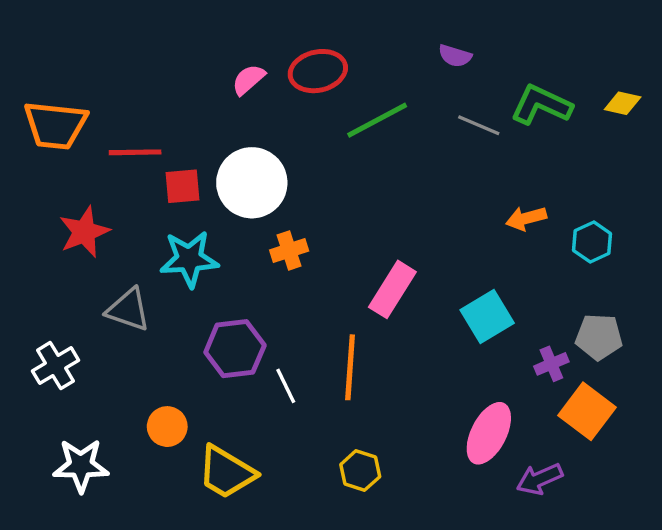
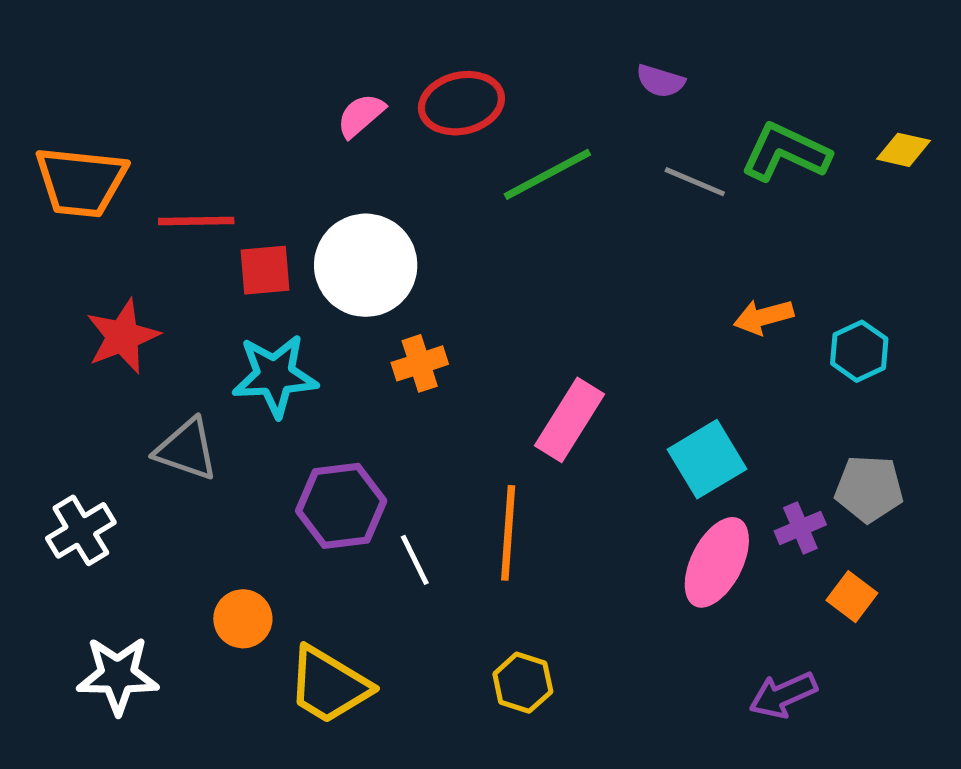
orange square: (587, 411) -> (852, 597), size x0.6
pink ellipse: (489, 433) -> (717, 562), moved

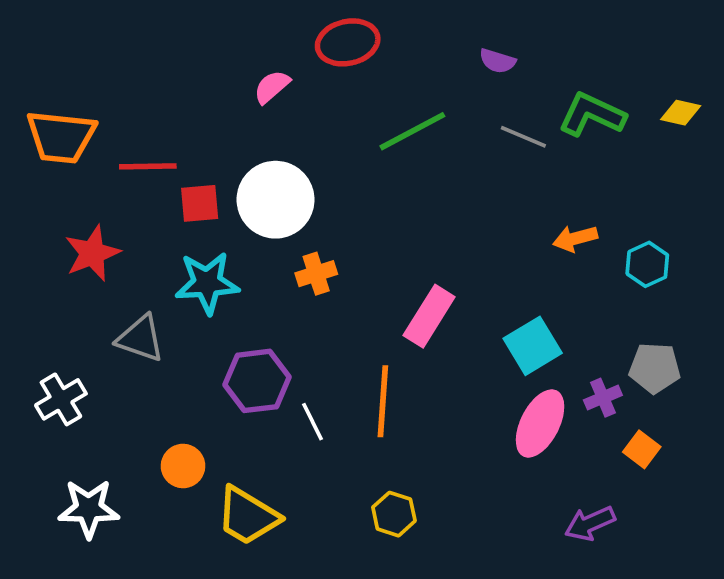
red ellipse: (461, 103) -> (348, 42), moved

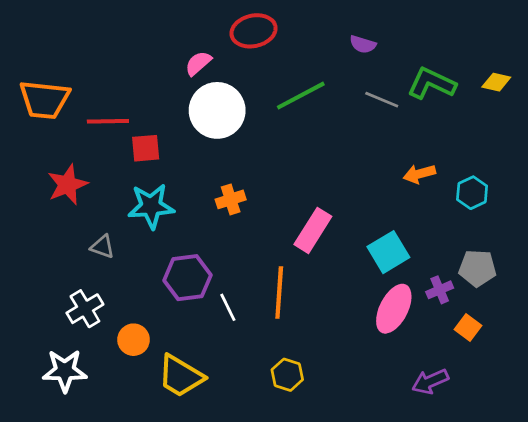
white circle: (276, 200) -> (217, 110), moved
gray triangle: (140, 338) -> (102, 247), size x0.7
white cross: (61, 399) -> (85, 309), moved

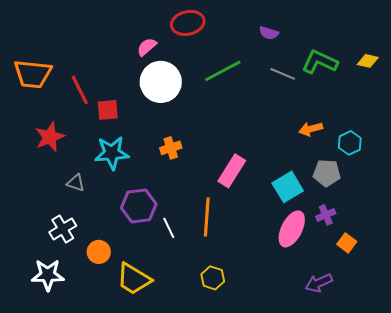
red line: (108, 121) -> (80, 90), turned 64
gray pentagon: (477, 268) -> (327, 173), moved

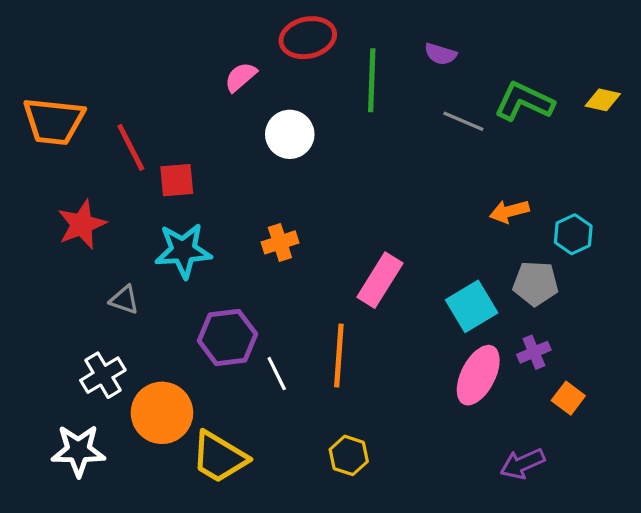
green line: (223, 71) -> (372, 80), moved, turned -60
white circle: (161, 82) -> (290, 134), moved, size x0.7
orange circle: (99, 252) -> (162, 413), size x1.6

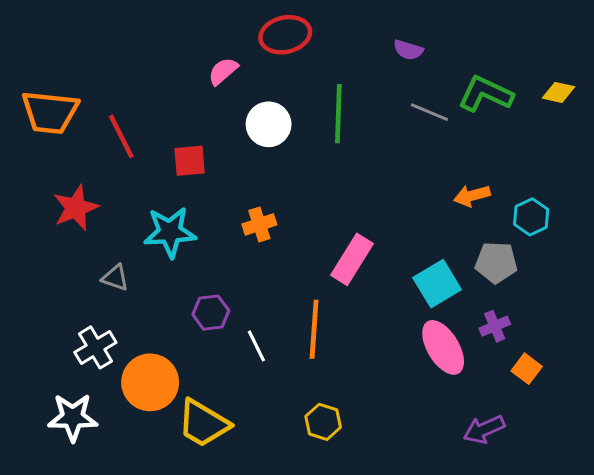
green line: (372, 80) -> (338, 114), moved
red square: (177, 180) -> (190, 161), moved
purple hexagon: (227, 337) -> (211, 313), size x0.7
pink ellipse: (478, 375) -> (443, 347), turned -58

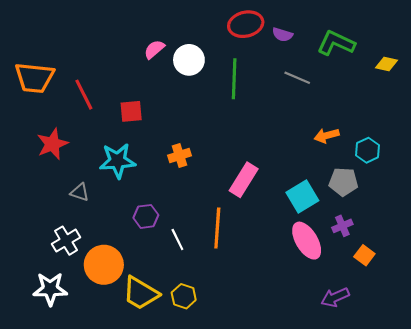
red ellipse: (285, 35) -> (246, 24), moved
green L-shape: (486, 94) -> (336, 43), moved
white circle: (269, 124) -> (189, 60), moved
yellow hexagon: (323, 422) -> (184, 296), moved

